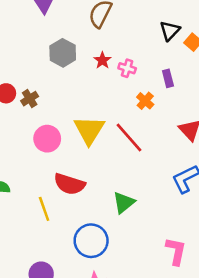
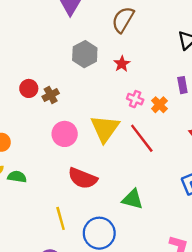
pink cross: (127, 68) -> (135, 99), moved
green triangle: (124, 203) -> (132, 199), turned 50
yellow line: (44, 209) -> (61, 218), moved

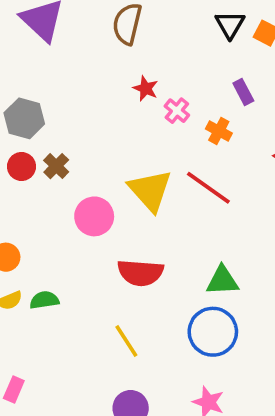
gray hexagon: (85, 54) -> (24, 118), moved
pink cross: (135, 99) -> (177, 111), moved, turned 35
blue circle: (99, 233) -> (213, 332), moved

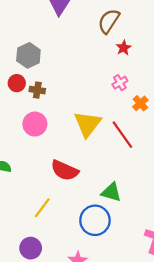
red star: (146, 88) -> (124, 48), moved
brown cross: (56, 166) -> (37, 90), turned 35
pink circle: (94, 216) -> (35, 124), moved
yellow line: (126, 341) -> (42, 208), turned 50

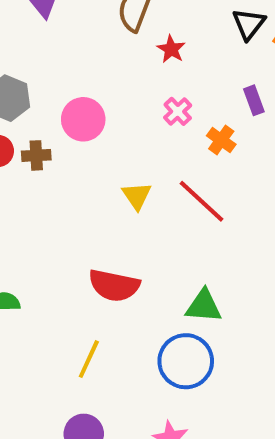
pink circle: (35, 124) -> (83, 119), moved
yellow triangle: (88, 124) -> (137, 196), size x0.6

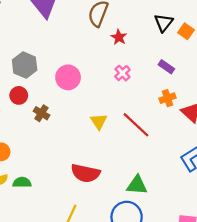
purple rectangle: (254, 100) -> (166, 67), turned -35
orange cross: (221, 140) -> (168, 98), moved, turned 35
brown cross: (36, 155) -> (41, 113), moved, turned 35

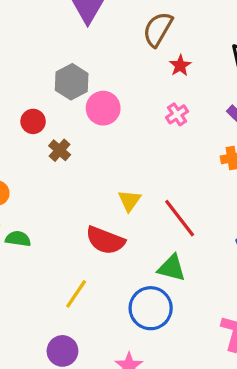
gray hexagon: (25, 65) -> (72, 82), moved
yellow triangle: (99, 122) -> (129, 201), moved
red line: (136, 125) -> (180, 218), moved

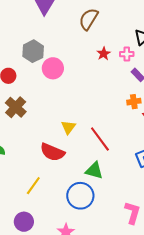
red star: (180, 66) -> (104, 54), moved
pink cross: (177, 114) -> (127, 54), moved, turned 32
brown cross: (60, 150) -> (16, 107), moved, size x1.5

